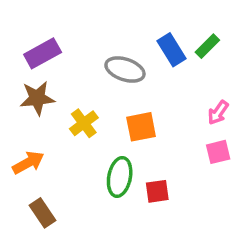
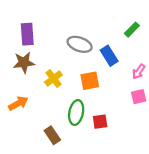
blue rectangle: (172, 50) -> (109, 56), moved
purple rectangle: (43, 53) -> (27, 34), turned -65
brown rectangle: (43, 213) -> (52, 135), moved

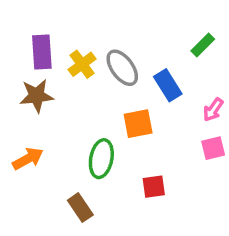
gray ellipse: (80, 44) -> (122, 68), turned 35
yellow cross: (53, 78) -> (82, 64), moved
green ellipse: (76, 113) -> (101, 159), moved

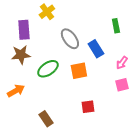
green rectangle: (203, 45) -> (116, 26), turned -56
yellow cross: (82, 64) -> (47, 12), moved
green ellipse: (101, 159) -> (48, 69), moved, turned 45

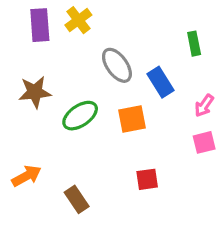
purple rectangle: (24, 30) -> (40, 25), moved
orange arrow: (16, 91) -> (26, 176), moved

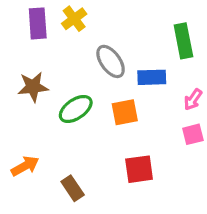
green rectangle: (194, 44) -> (183, 41), size x1.5
blue rectangle: (161, 82) -> (152, 77), turned -60
red square: (147, 179) -> (139, 169), size x1.4

